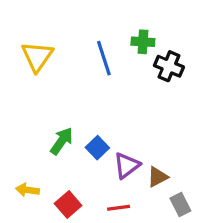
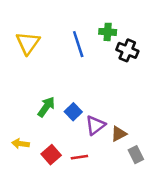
red line: (119, 208) -> (79, 157), moved

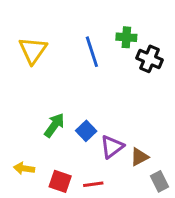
red square: (51, 155) -> (60, 181), turned -30

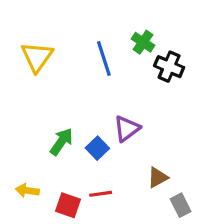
green cross: (126, 37) -> (143, 42), turned 30
purple triangle: (112, 147) -> (127, 129), moved
red line: (93, 184) -> (101, 194), moved

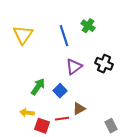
black cross: (169, 67) -> (104, 64), moved
purple triangle: (127, 129) -> (74, 67), moved
brown triangle: (158, 177) -> (79, 109), moved
yellow arrow: (27, 191) -> (27, 113), moved

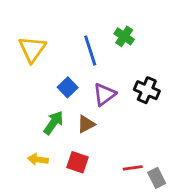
blue square: (60, 91) -> (68, 87), moved
brown triangle: (79, 109) -> (86, 124), moved
red line: (62, 119) -> (133, 168), moved
red square: (42, 126) -> (78, 162), moved

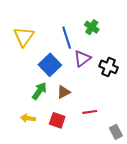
blue square: (68, 87) -> (50, 65), size x1.5
purple triangle: (104, 94) -> (82, 59), moved
red line: (133, 168) -> (90, 112), moved

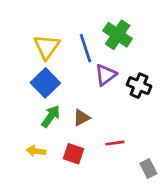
green cross: (92, 27) -> (118, 35), size x1.5
yellow triangle: (24, 37) -> (47, 47), moved
blue square: (50, 65) -> (45, 83), moved

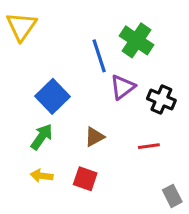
yellow triangle: (47, 47) -> (21, 26), moved
green arrow: (51, 116) -> (42, 137), moved
red line: (115, 143) -> (149, 146), moved

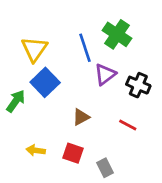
yellow triangle: (21, 26) -> (34, 49), moved
green arrow: (42, 137) -> (16, 101), moved
red line: (149, 146) -> (128, 125), turned 36
gray rectangle: (172, 196) -> (105, 168), moved

